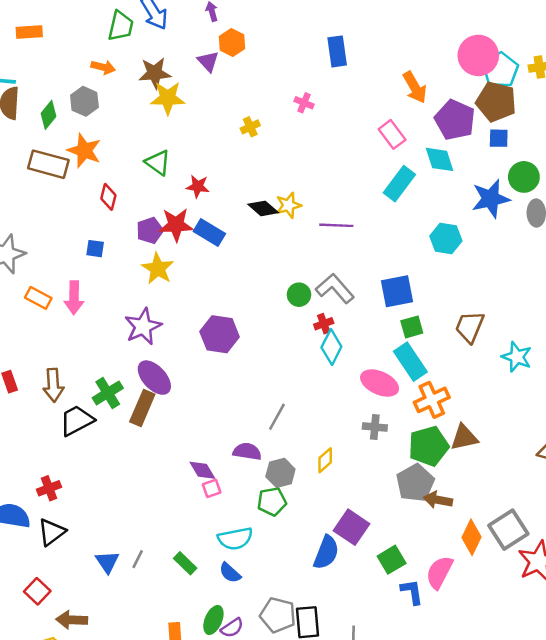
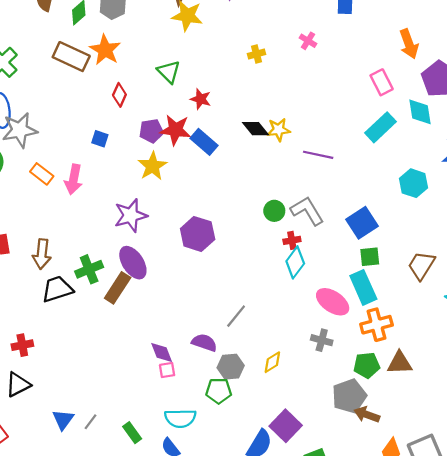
blue square: (397, 291) -> (362, 223), turned -32
green pentagon: (429, 446) -> (367, 365), size x0.7

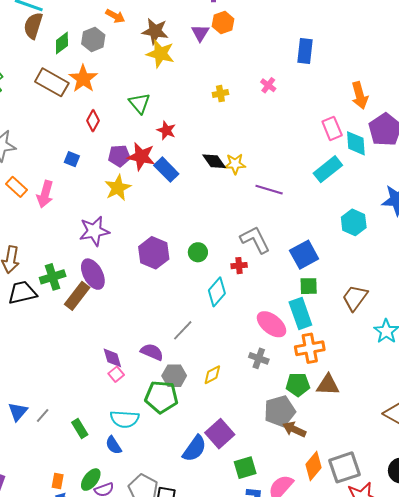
cyan diamond: (420, 112) -> (356, 143), moved
green circle: (274, 211) -> (198, 252), moved
cyan diamond: (295, 262) -> (217, 292), moved
pink square: (167, 370) -> (116, 374), turned -35
green pentagon: (219, 391) -> (161, 397), size x1.4

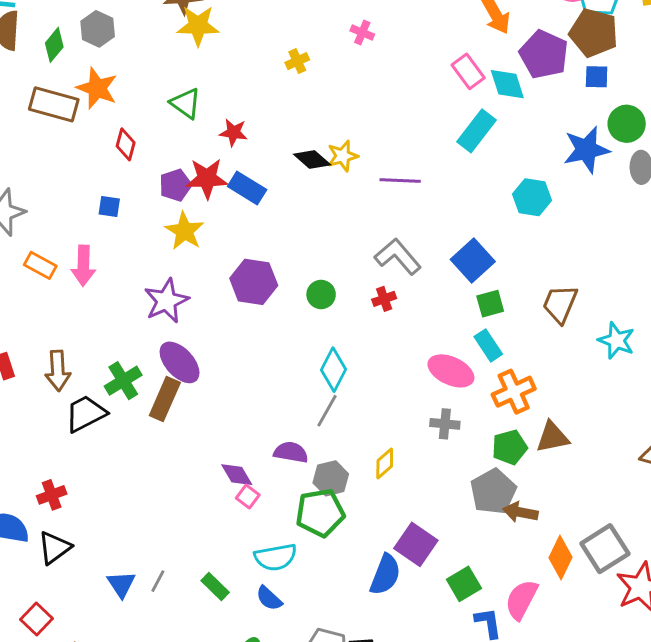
purple hexagon: (154, 253) -> (254, 282), moved
cyan diamond: (217, 292) -> (334, 370), moved
cyan rectangle: (300, 313) -> (488, 345), size x0.7

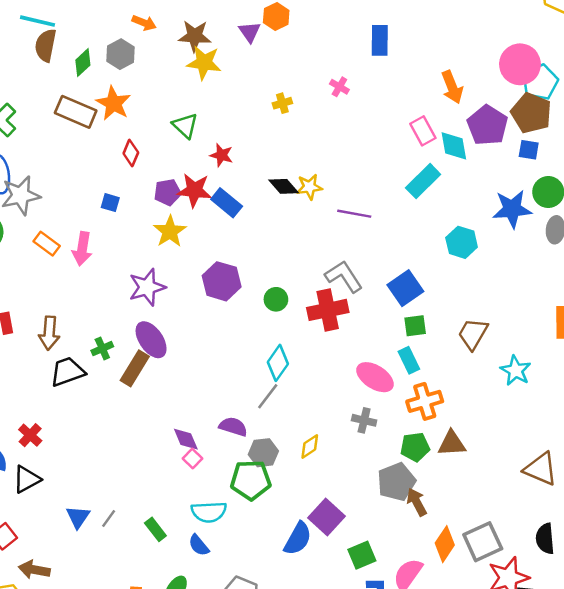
red cross: (384, 299) -> (328, 310), size x2.0
green cross: (123, 381) -> (102, 349), size x0.7
red cross: (52, 495) -> (30, 435), turned -35
brown arrow: (520, 512) -> (417, 502), turned 44

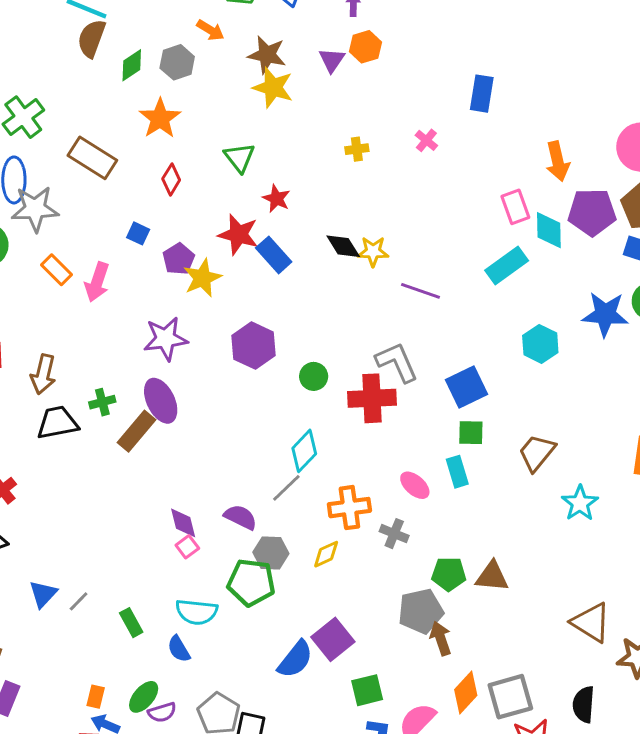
brown rectangle: (76, 112) -> (92, 158), moved
purple pentagon: (488, 125) -> (592, 212), turned 30
purple pentagon: (167, 192) -> (179, 259), moved, turned -30
pink ellipse: (375, 377) -> (415, 485), size x0.7
orange cross: (425, 401) -> (349, 508), moved

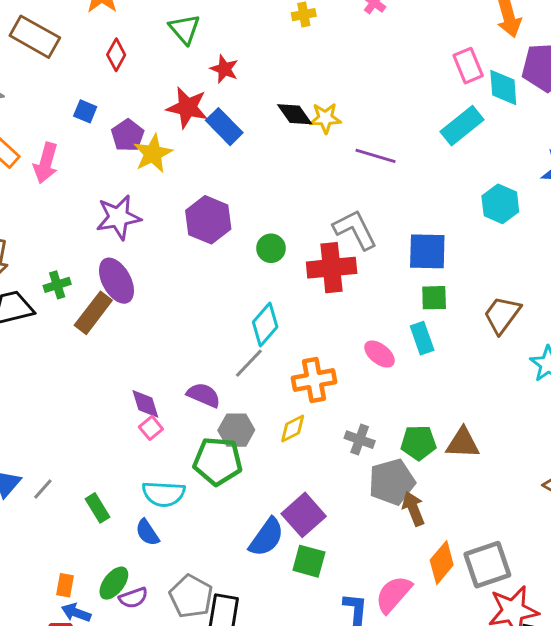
blue square: (467, 387) -> (427, 251), turned 30
gray cross: (394, 534) -> (360, 440), moved
green square: (367, 690) -> (309, 561), moved, turned 32

